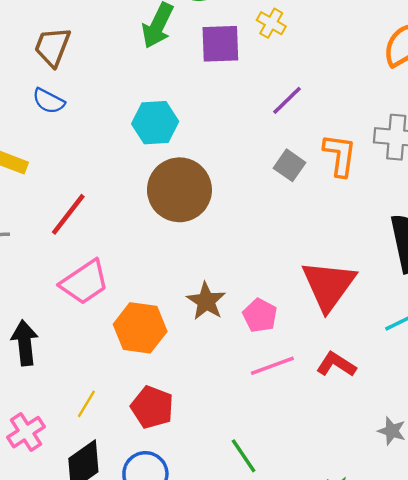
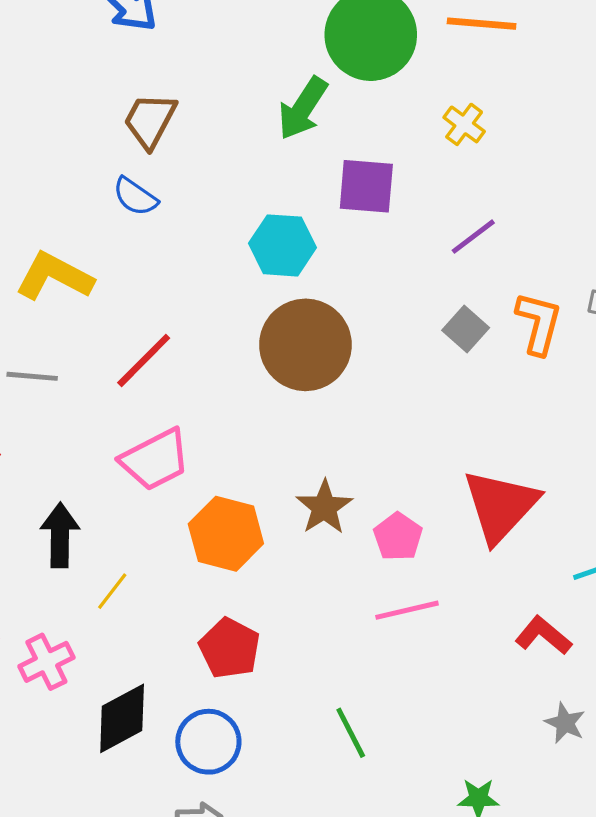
purple square: (220, 44) -> (366, 186), moved
red L-shape: (336, 364) -> (543, 635), moved
yellow line: (86, 404) -> (112, 591), moved

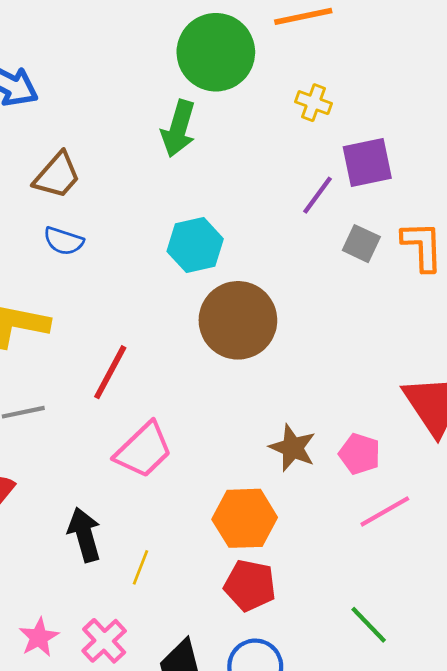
brown trapezoid: (150, 120) -> (57, 175), turned -150
purple square: (366, 186) -> (367, 162), moved
purple line: (473, 237) -> (317, 195), moved
gray square: (466, 329) -> (361, 244), moved
orange hexagon: (226, 534) -> (245, 518), moved

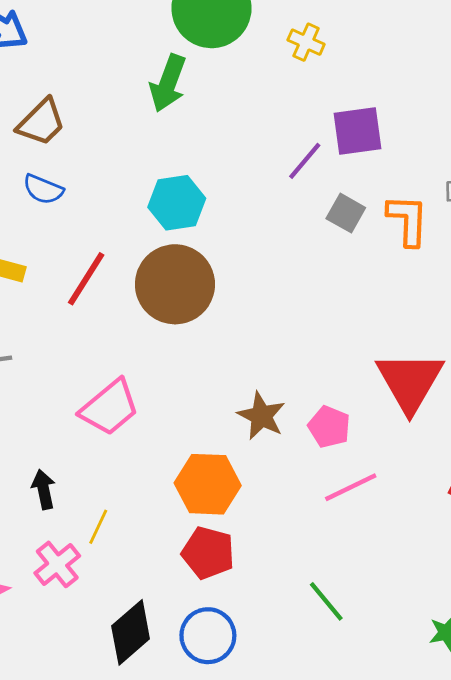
yellow cross: (314, 103) -> (306, 42), moved
brown circle: (238, 320) -> (175, 284), moved
red line: (110, 372) -> (86, 279), moved
black arrow: (84, 535) -> (44, 489), size x0.7
pink cross: (104, 641) -> (57, 564), moved

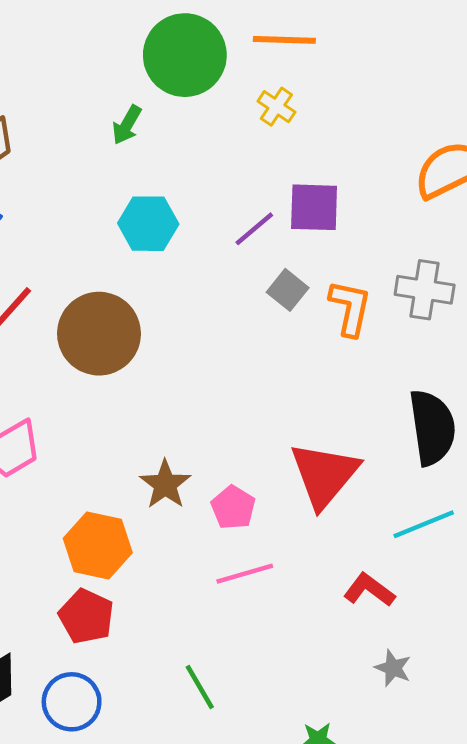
green arrow: (168, 83) -> (127, 125), size x0.7
cyan hexagon: (177, 203) -> (148, 224), moved

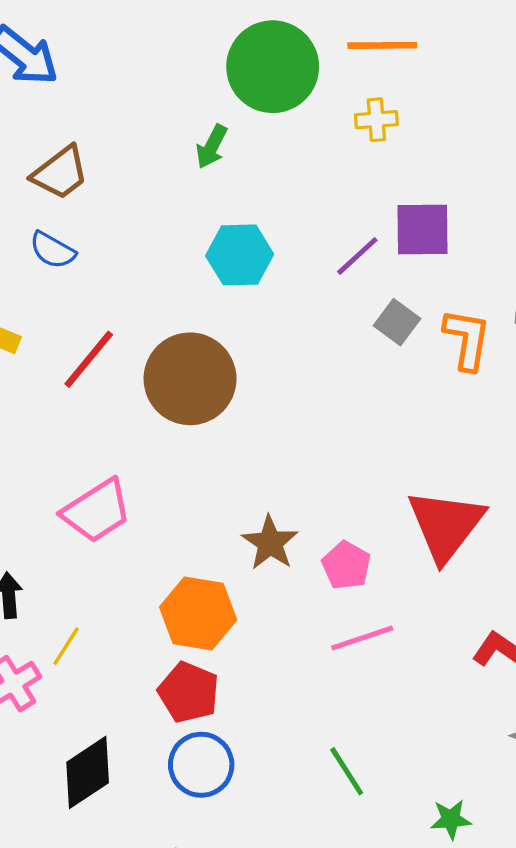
yellow cross: (276, 107) -> (376, 120), turned -36
green line: (200, 687) -> (347, 771), moved
blue circle: (72, 702) -> (201, 765), moved

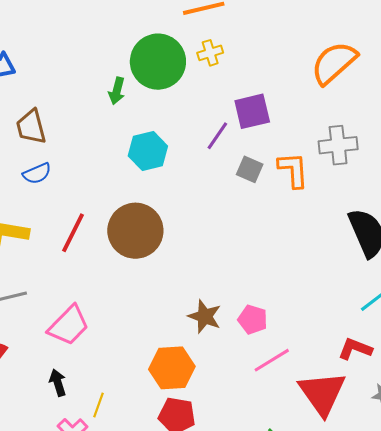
green circle: (273, 67) -> (158, 62), moved
brown trapezoid: (60, 173) -> (31, 127), turned 126
blue semicircle: (52, 250) -> (37, 173), turned -40
pink trapezoid: (97, 511) -> (69, 325), moved
red triangle: (446, 525) -> (322, 393), moved

